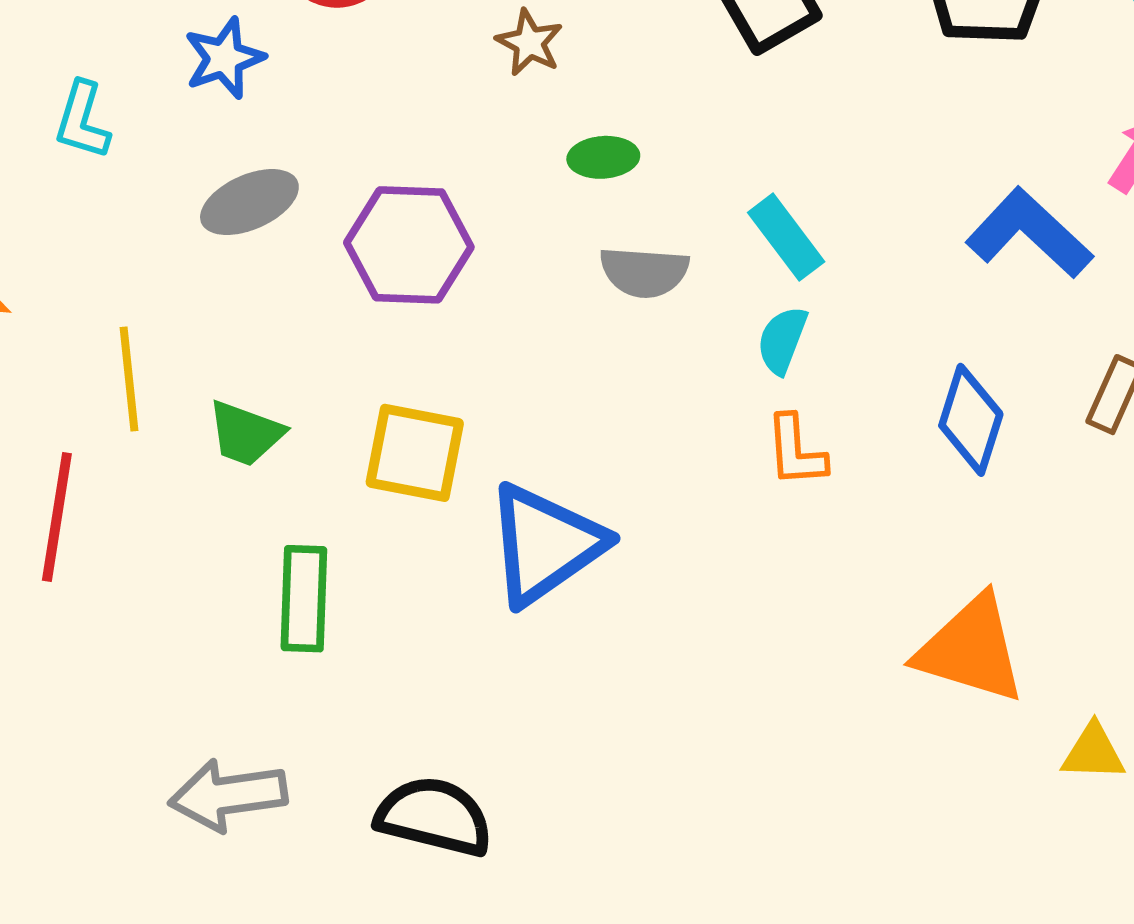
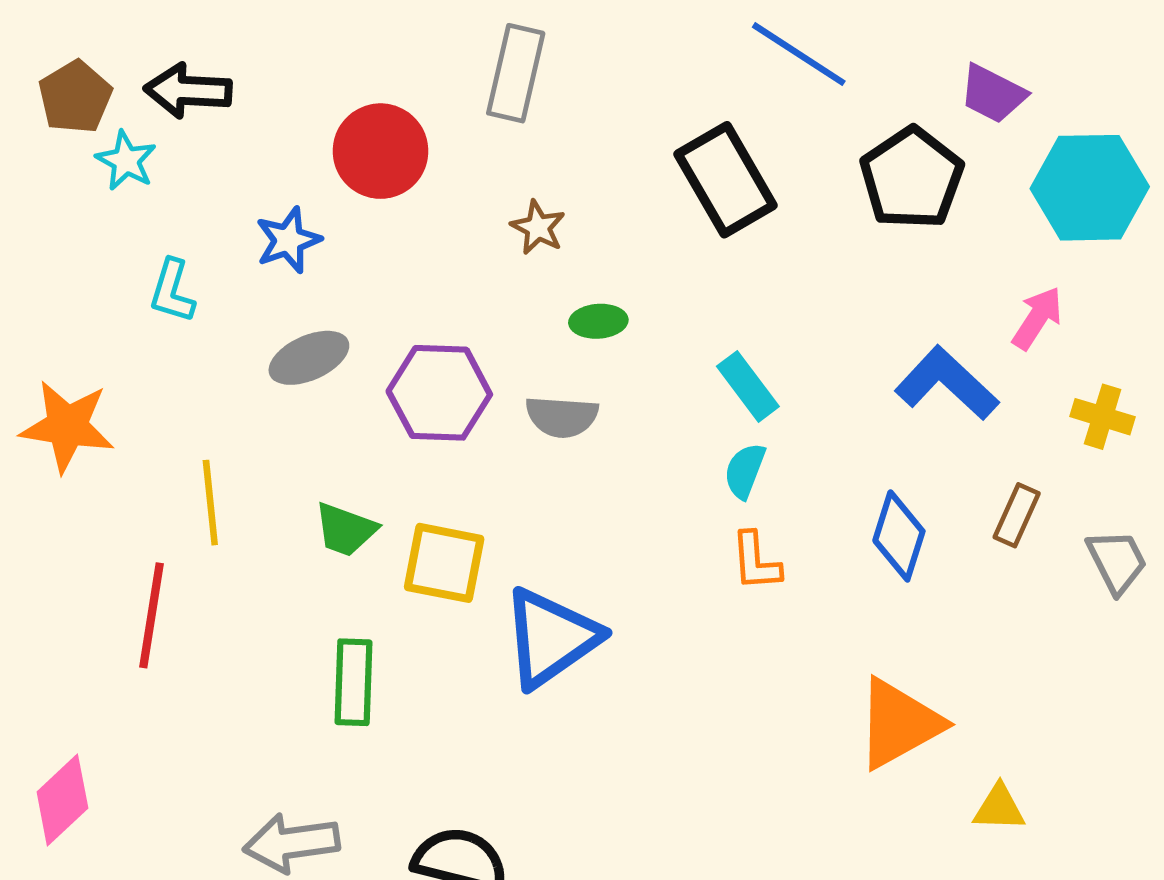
gray semicircle: (644, 272) -> (562, 417), moved
green trapezoid: (246, 433) -> (346, 530), moved
orange triangle: (971, 649) -> (899, 724), turned -46

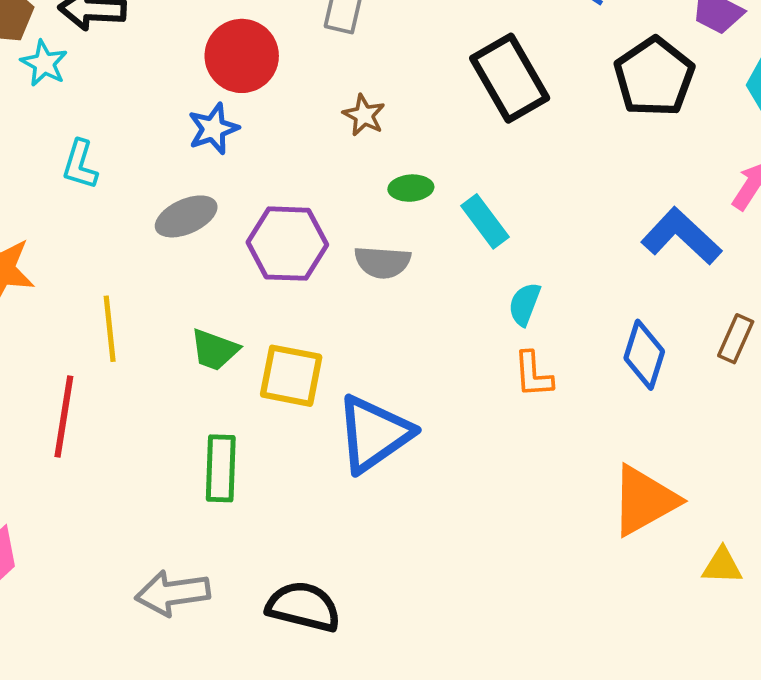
blue star: (288, 240) -> (213, 129), moved
cyan rectangle: (748, 386) -> (485, 221), moved

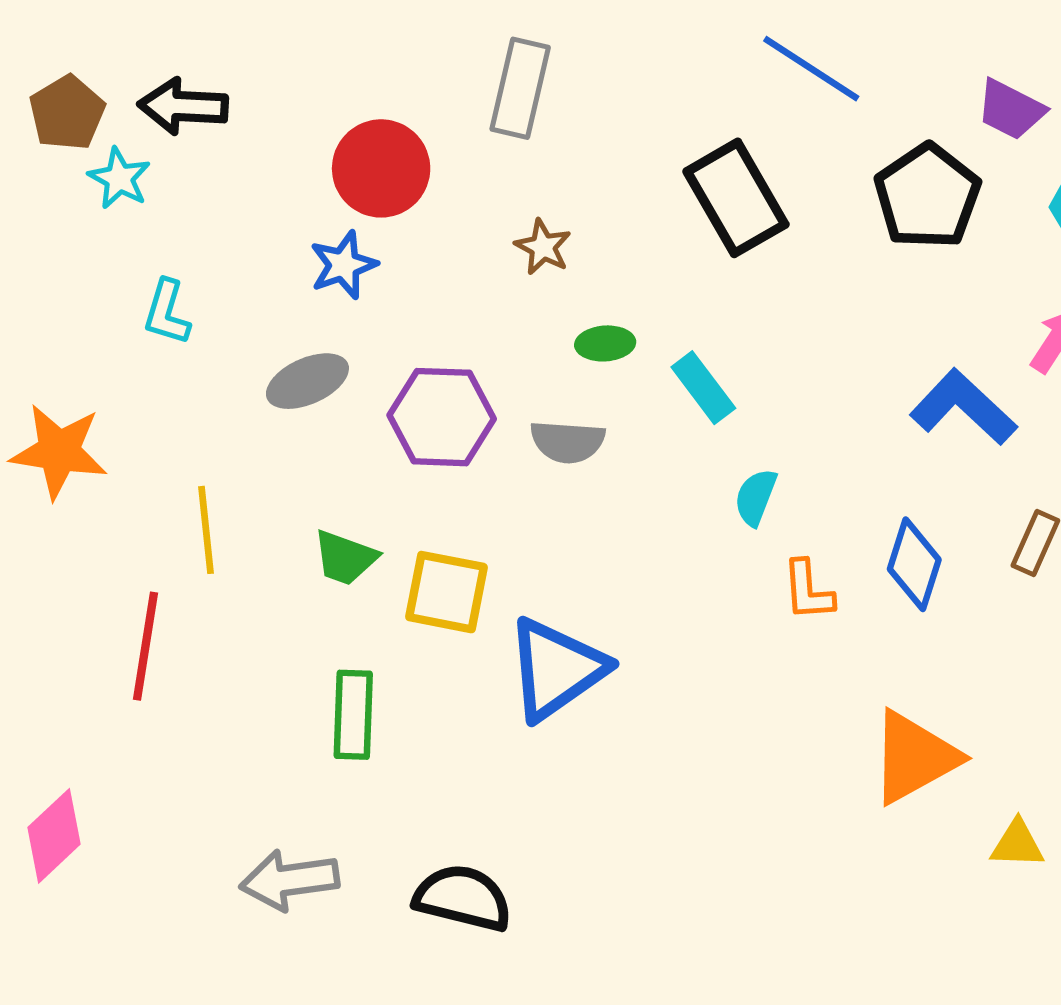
orange L-shape: (533, 375) -> (808, 590), moved

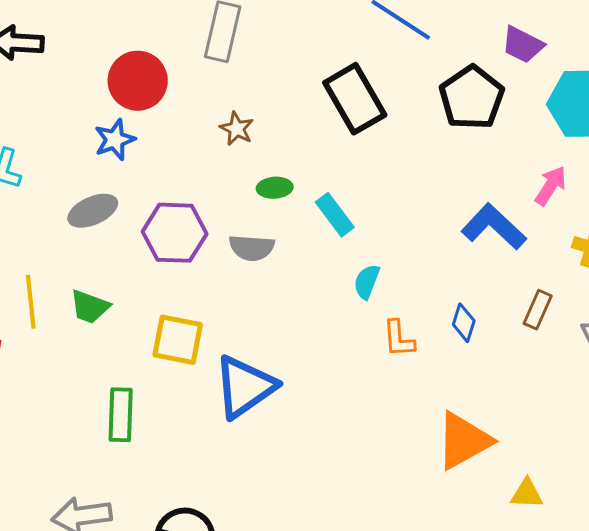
green trapezoid: (345, 558) -> (90, 307), moved
blue diamond: (914, 564) -> (464, 323), size x0.7

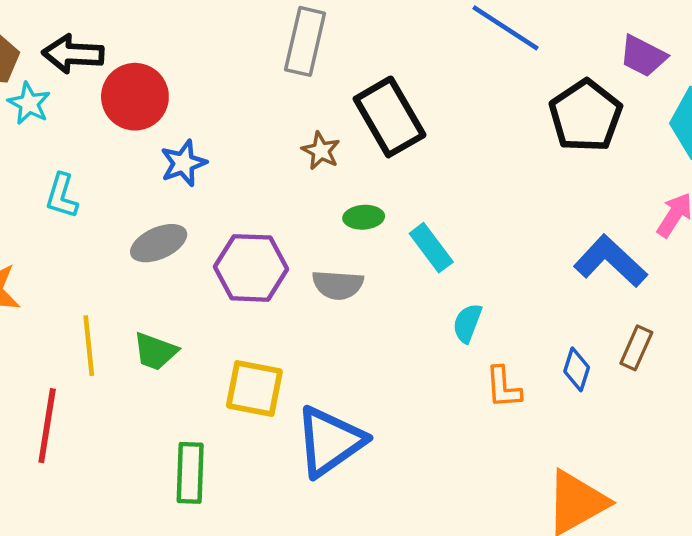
red circle: (138, 81) -> (135, 97), moved
black rectangle: (355, 99) -> (390, 117), moved
brown rectangle: (538, 310) -> (636, 348), moved

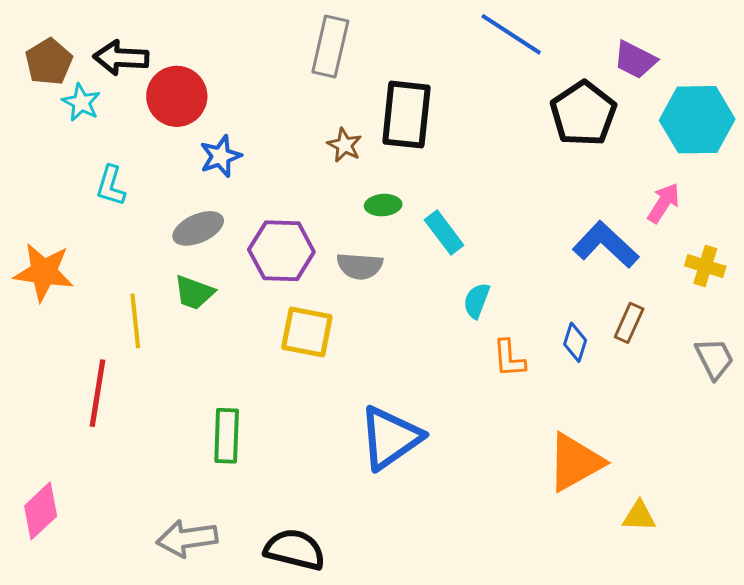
black rectangle: (390, 117) -> (406, 115), turned 36
green trapezoid: (155, 351) -> (194, 292), moved
yellow square: (254, 388) -> (307, 332), moved
blue triangle: (330, 441) -> (390, 438), moved

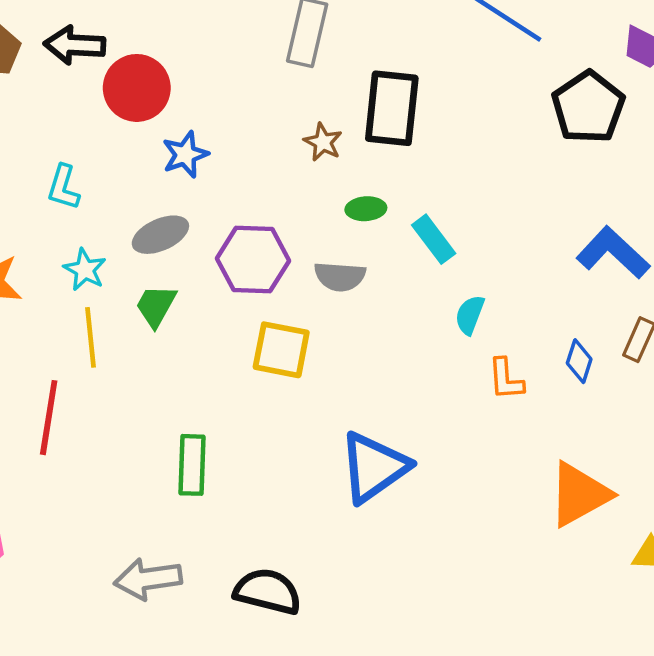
cyan star: (81, 102) -> (85, 270), moved
green trapezoid: (194, 292) -> (156, 306), turned 99

